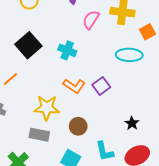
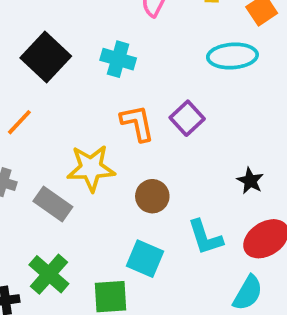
orange L-shape: (74, 86) -> (137, 123), turned -130
gray rectangle: (39, 135) -> (53, 204), moved, turned 30

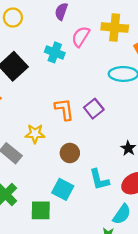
cyan cross: (118, 59) -> (55, 52), moved
yellow star: (91, 168) -> (35, 134), size x0.7

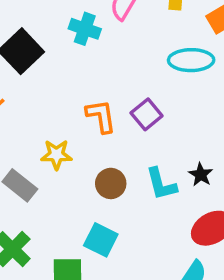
cyan L-shape: (99, 180) -> (161, 184), moved

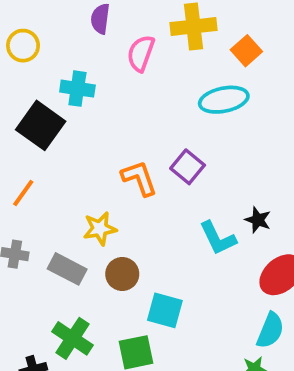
cyan cross: (85, 29) -> (77, 89), moved
brown circle: (111, 183) -> (122, 274), moved

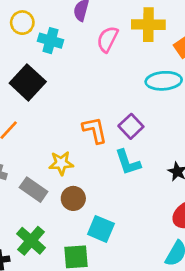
cyan cross: (77, 89) -> (51, 41), moved
cyan L-shape: (218, 238) -> (128, 162), moved

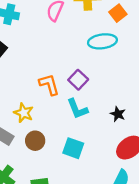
yellow star: (61, 163) -> (24, 113), turned 30
cyan square: (101, 229) -> (73, 148), moved

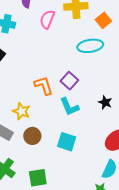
black star: (118, 114) -> (105, 102), moved

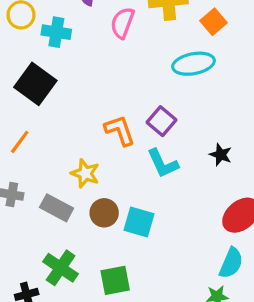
cyan square: (67, 142) -> (139, 222), moved

